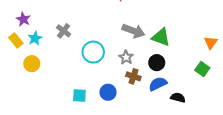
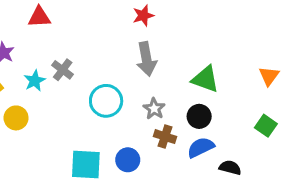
gray arrow: (133, 31) -> (146, 59), moved, turned 60
cyan star: (35, 38) -> (35, 81), moved
orange triangle: (211, 43) -> (269, 76), moved
cyan square: (79, 95) -> (86, 164), size x1.5

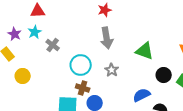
cyan star: (35, 81) -> (35, 32), moved
black circle: (199, 116) -> (164, 75), moved
brown cross: (165, 137) -> (83, 88), moved

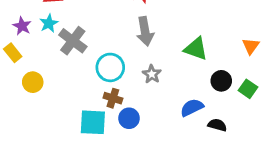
gray cross: (53, 45) -> (73, 41), size x1.5

